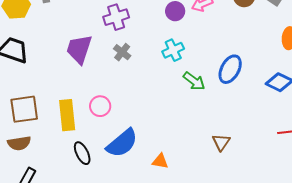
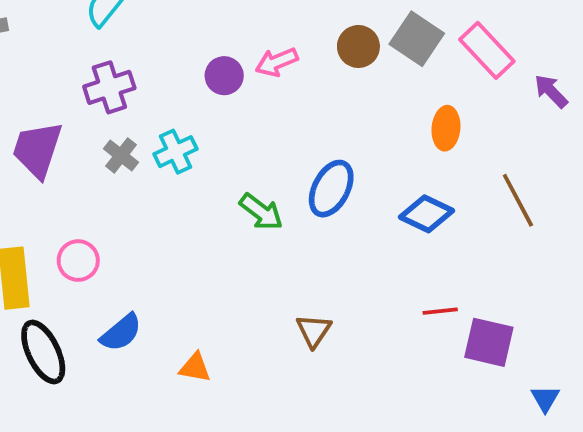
cyan cross: (173, 50) -> (176, 152), moved
blue semicircle: (122, 143) -> (121, 333), size x0.7
black ellipse: (82, 153) -> (43, 352), size x1.4

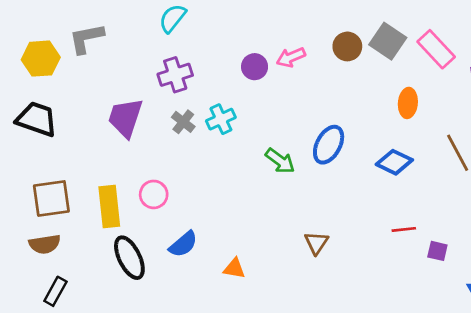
purple square: (489, 342) -> (437, 251), size x0.6

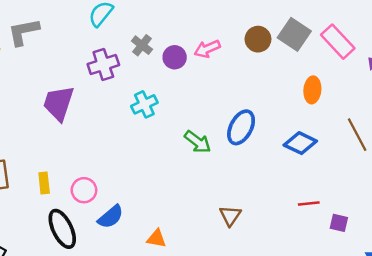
gray cross: (183, 122) -> (142, 45), moved
pink circle: (154, 194) -> (84, 190), moved
yellow rectangle: (109, 207) -> (44, 183), size x0.6

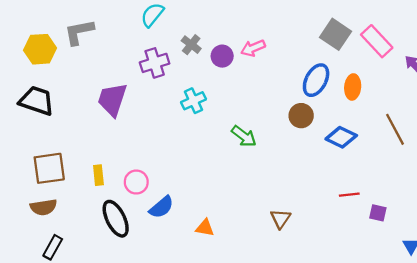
brown circle: (258, 39) -> (301, 116), moved
blue ellipse: (241, 127) -> (316, 80), moved
brown triangle: (230, 216) -> (281, 219), moved

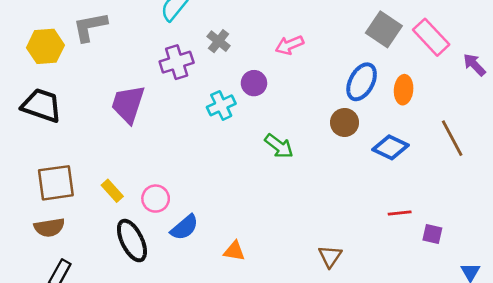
purple circle: (222, 56) -> (254, 83), moved
yellow rectangle: (98, 175) -> (112, 191), turned -36
brown triangle: (281, 219) -> (330, 256), moved

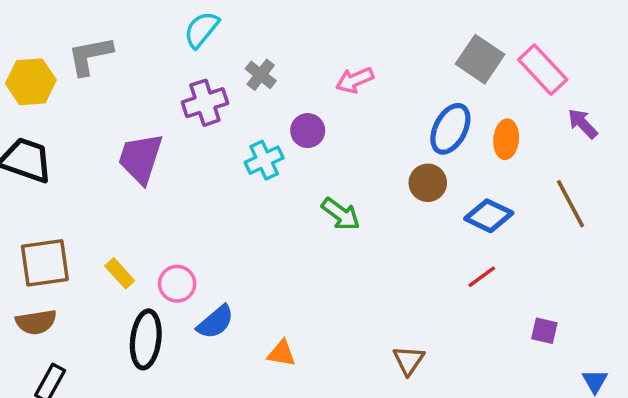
purple arrow: (474, 65) -> (583, 124), moved
red line: (400, 213) -> (482, 277), moved, turned -30
black ellipse: (132, 241) -> (146, 339), turned 33

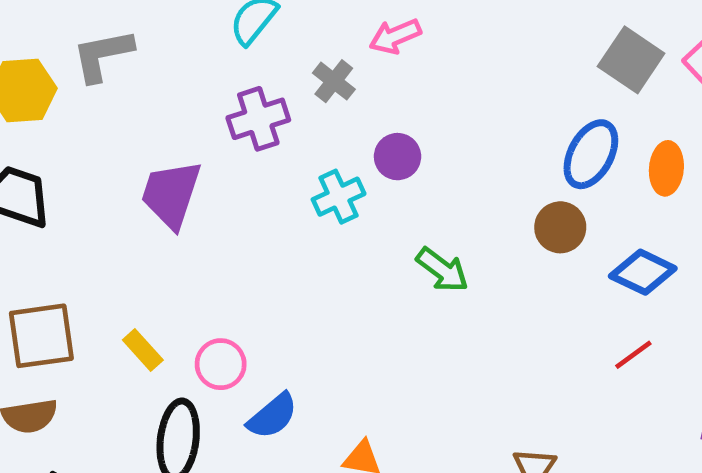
pink arrow: (355, 80) -> (395, 36), moved

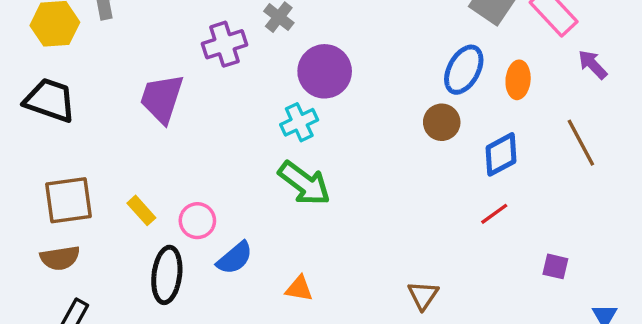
purple circle: (398, 157) -> (325, 71), size x1.6
cyan cross: (339, 197) -> (299, 122), moved
green arrow: (442, 270) -> (304, 183), moved, size x1.4
blue diamond: (643, 272) -> (501, 154), turned -54

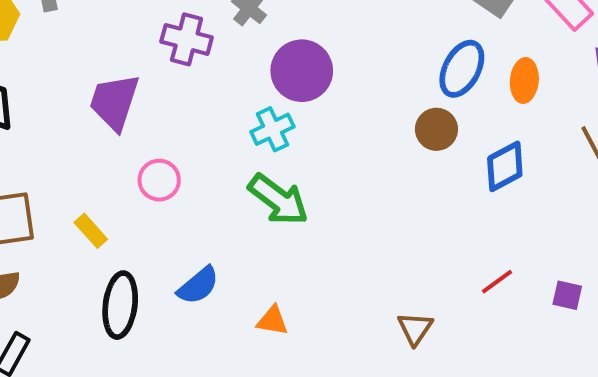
purple cross: (225, 44) -> (187, 39), turned 33
red line: (494, 214) -> (497, 282), moved
pink circle: (197, 221) -> (159, 180), moved

